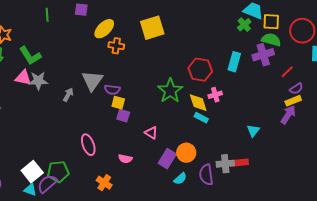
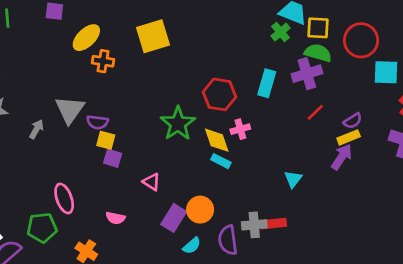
red line: (287, 72) -> (315, 112), moved
green pentagon: (58, 172) -> (42, 228), moved

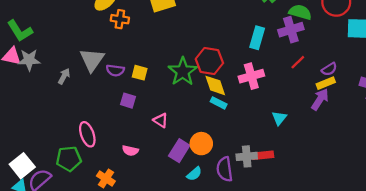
red hexagon: (220, 94) -> (209, 61), moved
pink cross: (240, 129) -> (251, 76), moved, size x1.5
yellow square: (106, 140) -> (140, 73), moved

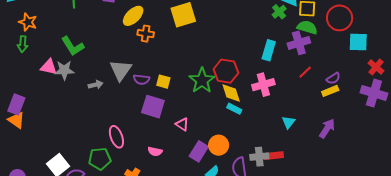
green L-shape: (20, 31) -> (73, 46), moved
gray arrow: (64, 76) -> (96, 85), turned 48
purple arrow: (320, 99) -> (327, 128), moved
purple square: (128, 101) -> (153, 107), size x1.6

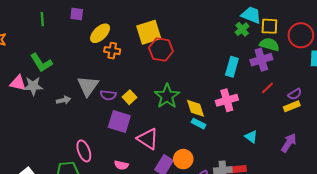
red hexagon: (226, 71) -> (161, 50), moved
yellow square: (163, 82) -> (129, 97), turned 32
cyan triangle: (288, 122) -> (251, 137), turned -32
pink triangle: (182, 124) -> (148, 139), size x1.6

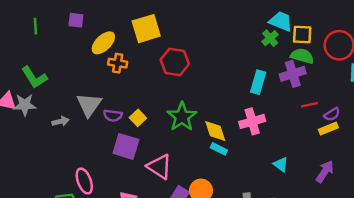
yellow square: (149, 32) -> (146, 29), moved
red line: (267, 88) -> (309, 105), moved, turned 32

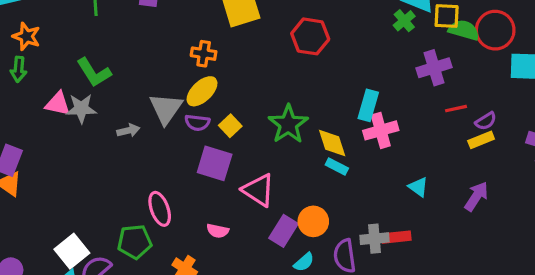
yellow ellipse: (103, 43) -> (202, 91), moved
green semicircle: (302, 56) -> (464, 30), moved
red hexagon: (175, 62) -> (310, 36), moved
cyan rectangle: (258, 82) -> (368, 105), moved

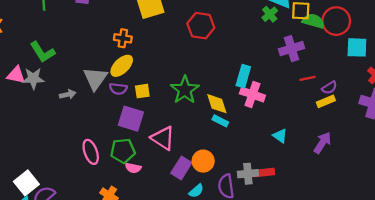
yellow square: (230, 126) -> (142, 91), turned 35
pink cross: (381, 130) -> (252, 94), turned 35
green pentagon: (135, 242) -> (123, 151), moved

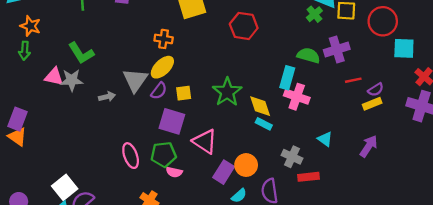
green semicircle: (313, 21) -> (309, 55), moved
purple semicircle: (118, 89) -> (159, 91), turned -60
gray cross: (248, 174) -> (292, 157), moved, turned 30

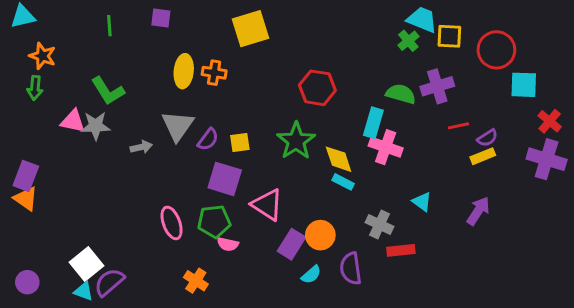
red hexagon: (244, 26) -> (317, 88), moved
yellow ellipse: (162, 67) -> (184, 71), moved, turned -40

